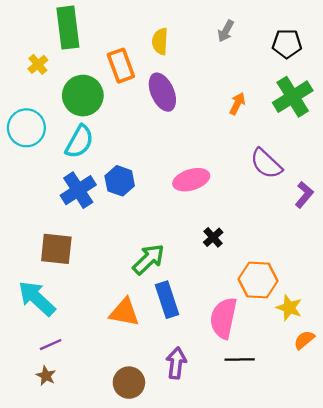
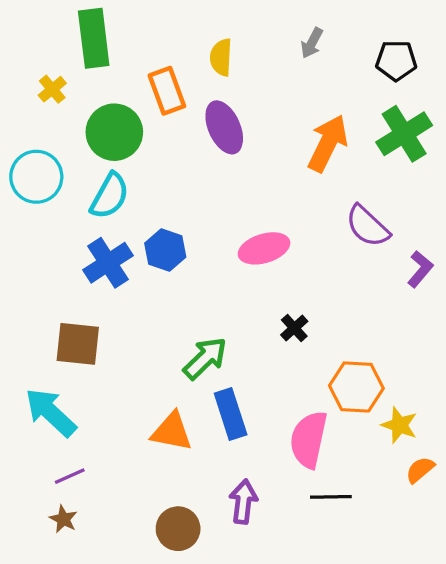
orange arrow: (237, 104) -> (328, 143), size x1.8

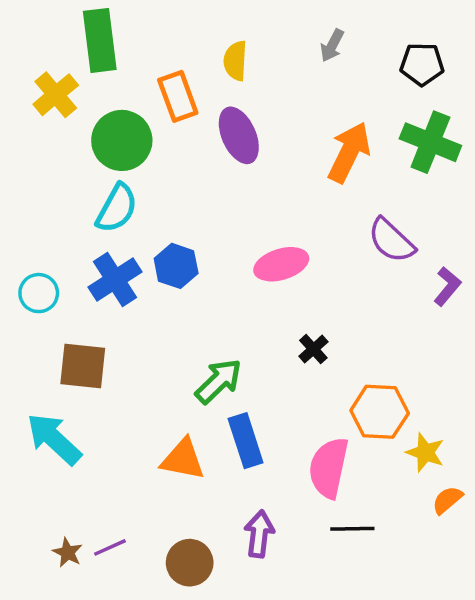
yellow cross: (52, 89) -> (56, 95), size x1.5
green cross: (404, 134) -> (430, 142), turned -36
cyan circle: (36, 177) -> (39, 293), moved, size x0.7
purple line: (70, 476) -> (110, 547), moved

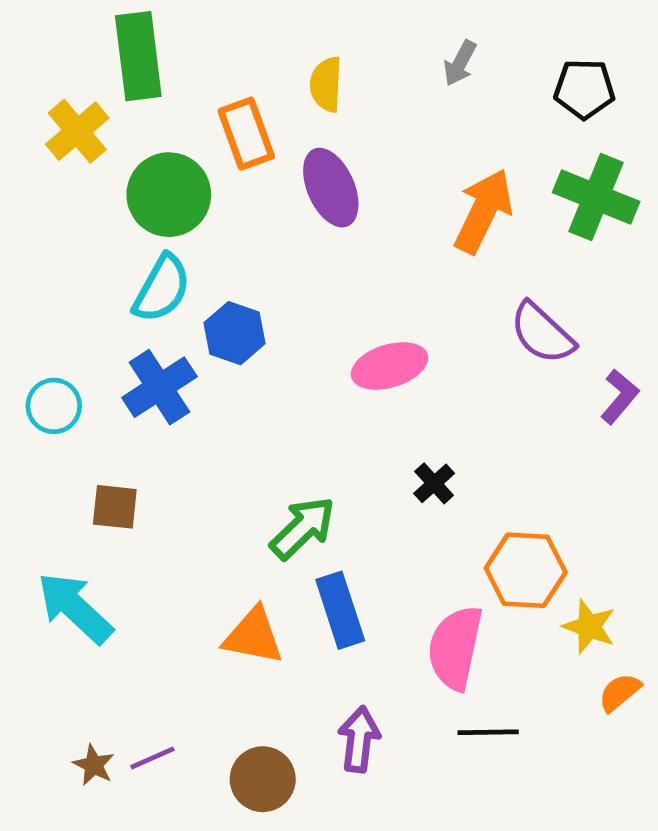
blue hexagon: (176, 266) -> (235, 333), moved
brown square: (83, 366) -> (115, 507), size x0.7

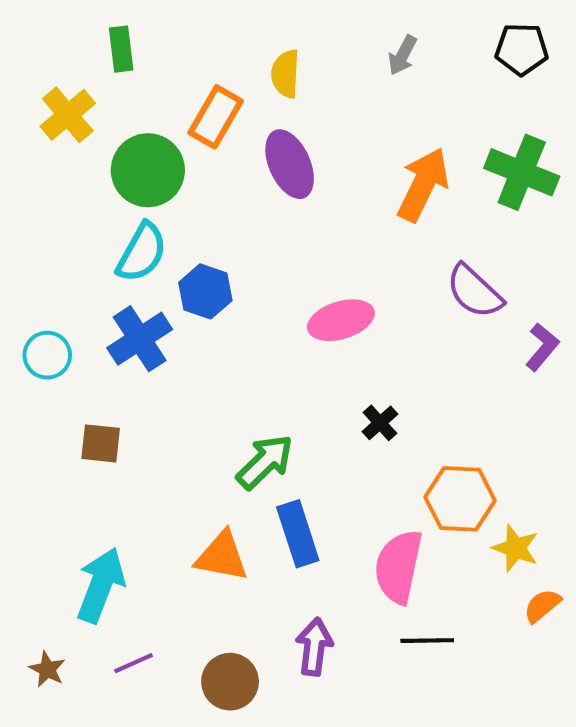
green rectangle: (138, 56) -> (121, 49), size x0.6
black pentagon: (584, 89) -> (522, 49), moved
orange rectangle: (246, 134) -> (216, 117), turned 50
cyan arrow: (75, 608) -> (101, 585), moved, turned 68
brown star: (94, 765) -> (47, 669), moved

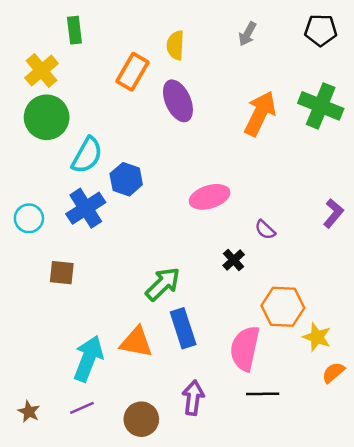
green circle: (148, 170) -> (47, 117), moved
purple semicircle: (474, 291) -> (265, 230), moved, size x0.6
cyan arrow: (101, 585) -> (88, 359), moved

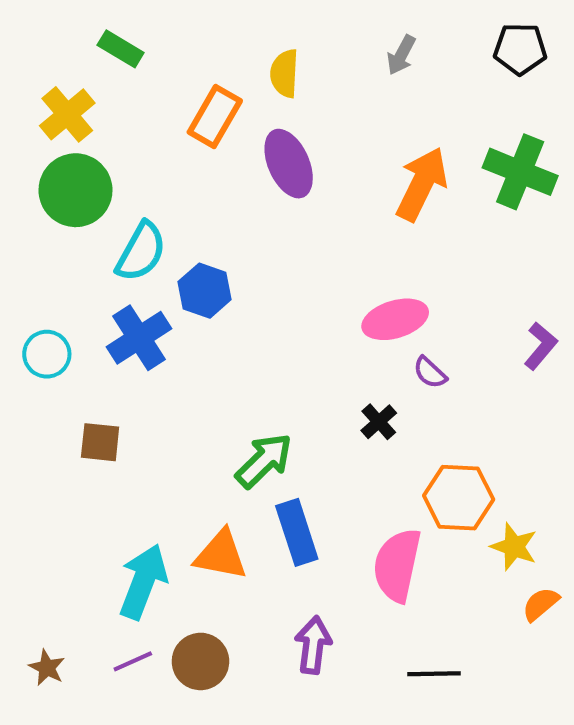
green rectangle: (74, 30) -> (121, 49), turned -52
pink ellipse: (210, 197) -> (395, 319), moved
black line: (263, 394) -> (434, 674), moved
brown circle: (141, 419) -> (200, 661), moved

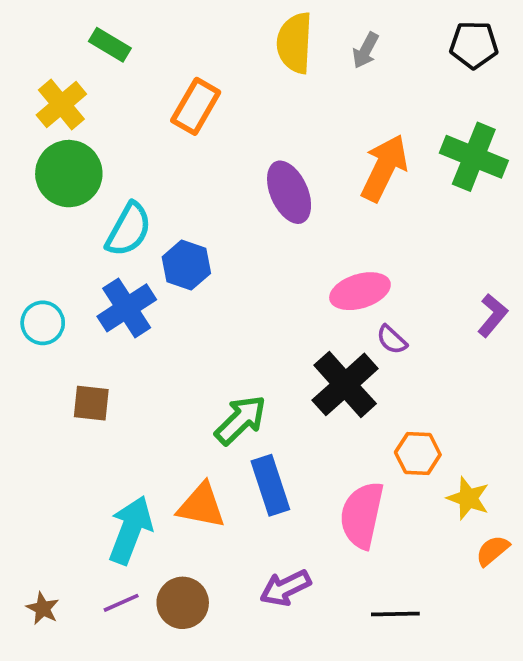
yellow semicircle: (284, 73) -> (295, 43), moved, size x1.4
purple ellipse: (289, 164) -> (289, 192), moved
black cross: (379, 422) -> (345, 384), size x2.0
orange hexagon: (459, 498) -> (418, 454), size x0.7
purple arrow: (313, 645) -> (285, 588), turned -123

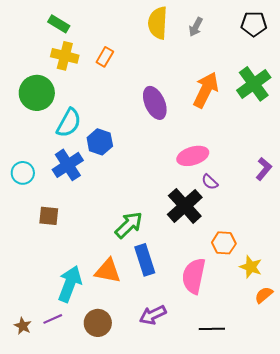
yellow cross: (61, 104) -> (65, 56), moved, turned -36
orange rectangle: (196, 106) -> (105, 57), size x0.7
green cross: (474, 157) -> (254, 84), turned 32
purple line: (121, 603) -> (53, 319), moved

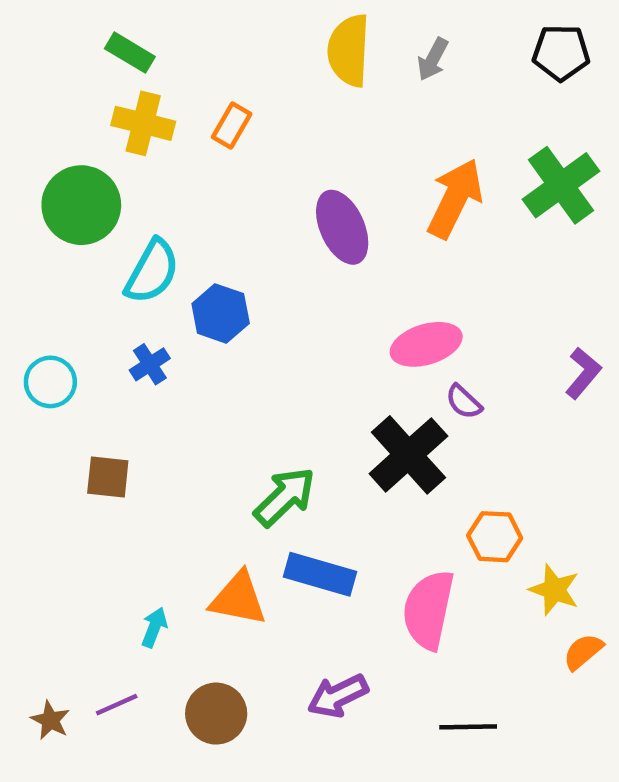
blue cross: (68, 165) -> (150, 364), size x0.6
blue rectangle: (145, 260) -> (320, 574), turned -56
cyan arrow: (70, 284) -> (154, 627), size x0.5

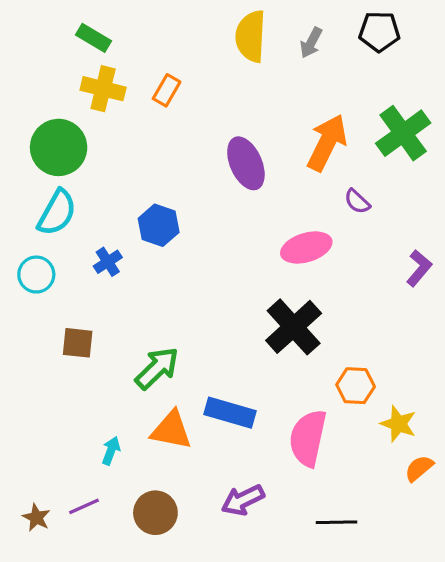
black pentagon: (561, 53) -> (379, 32), moved
cyan semicircle: (152, 271) -> (57, 213), moved
purple semicircle: (464, 402) -> (357, 201), moved
green arrow: (285, 497) -> (157, 368), moved

